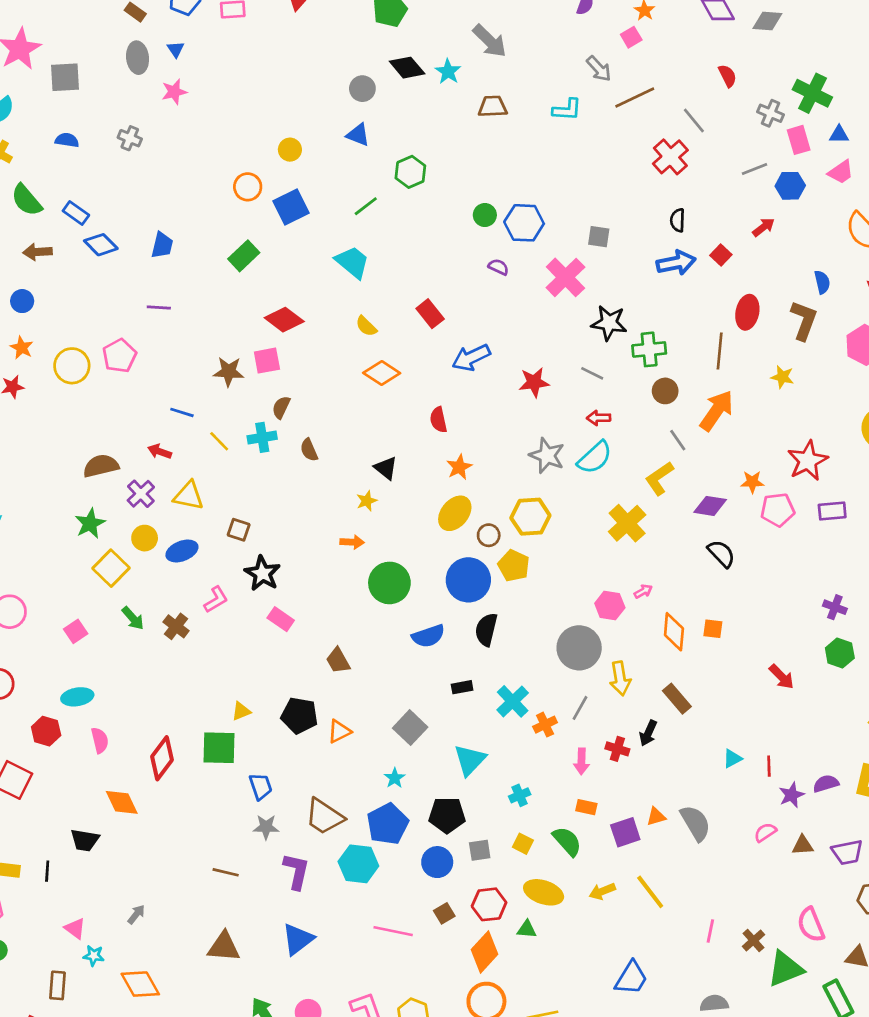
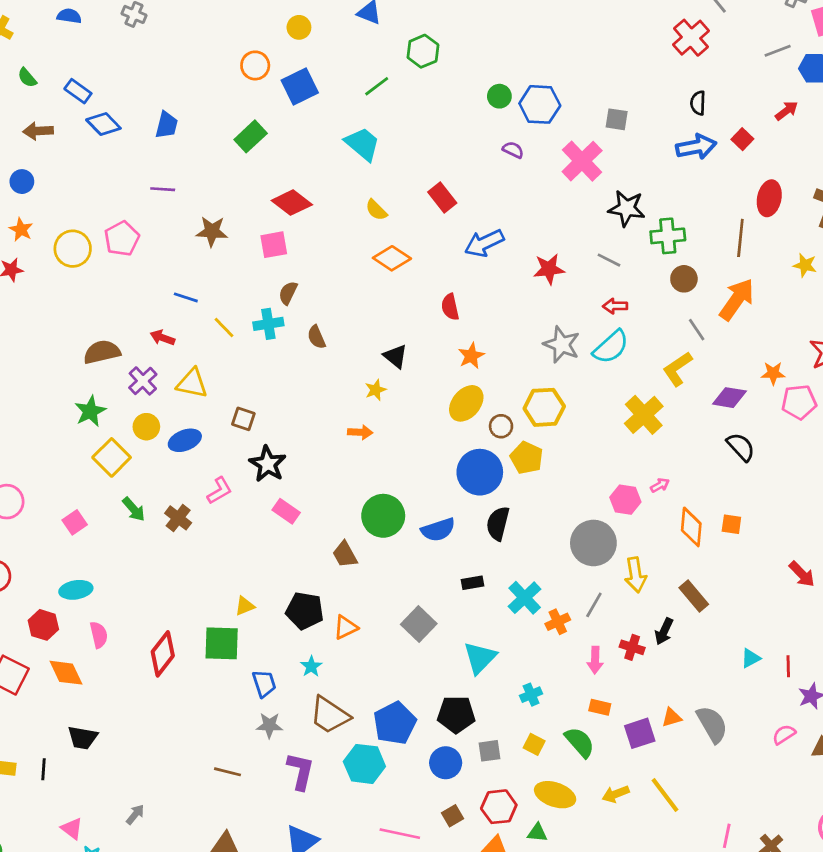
green semicircle: (27, 200) -> (27, 78), size x0.6
brown star: (229, 372) -> (212, 231), moved
green circle: (389, 583) -> (383, 516), moved
cyan star: (395, 778) -> (311, 666), moved
orange diamond: (122, 802) -> (66, 673), moved

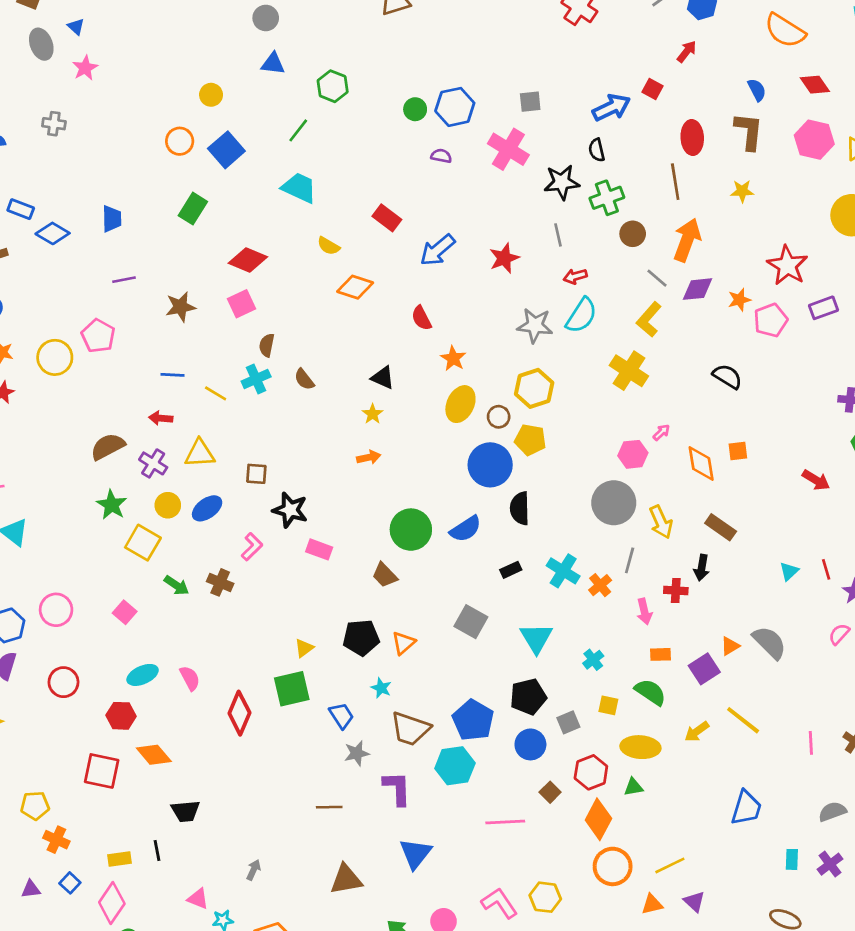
black semicircle: (698, 103) -> (597, 150), moved
gray line: (609, 260) -> (558, 235), turned 65
purple diamond: (729, 398) -> (698, 289), moved
pink semicircle: (99, 635) -> (190, 678), moved

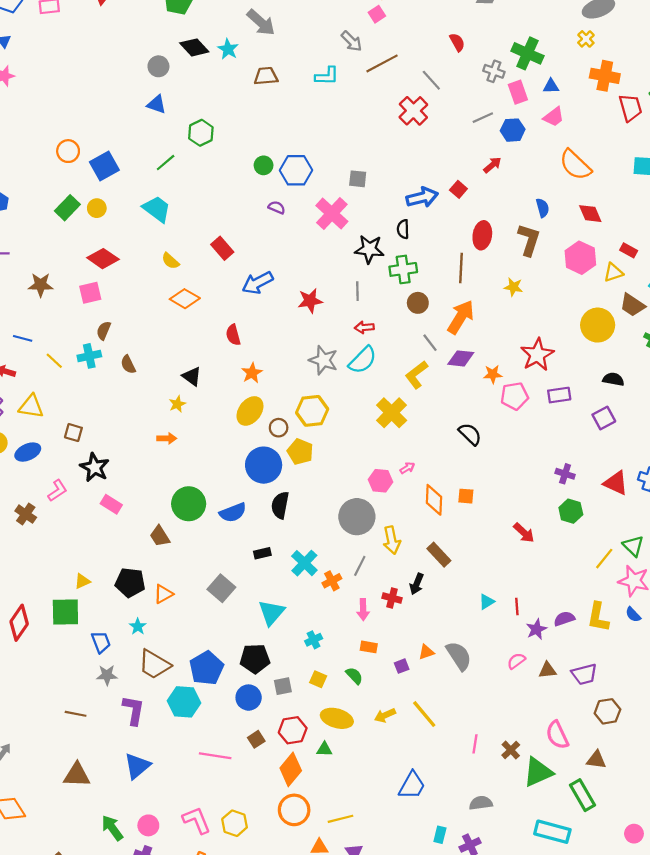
yellow circle: (211, 95) -> (97, 208), moved
purple square: (704, 669) -> (402, 666), size x0.6
green semicircle: (650, 692) -> (354, 676), size x0.7

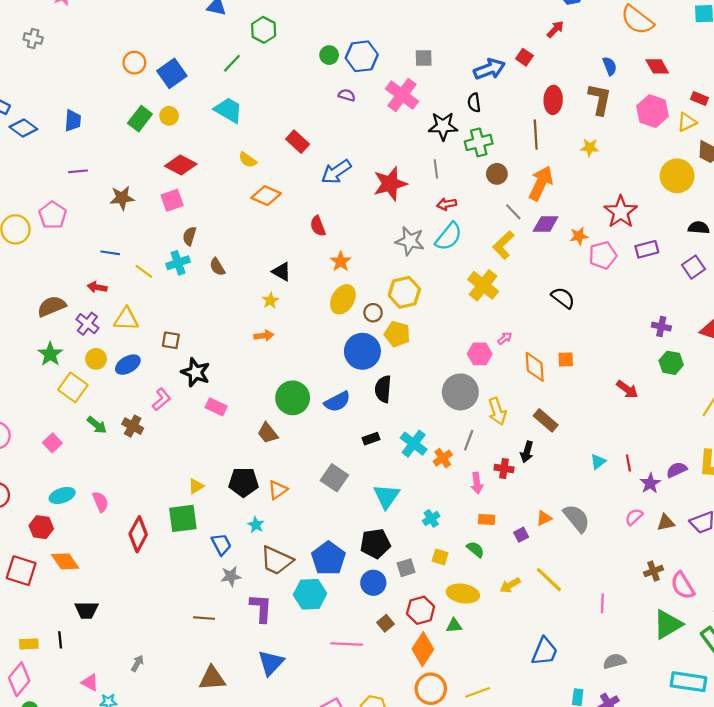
red star: (310, 301) -> (390, 184), size x1.4
brown cross: (511, 750) -> (654, 571), moved, turned 30

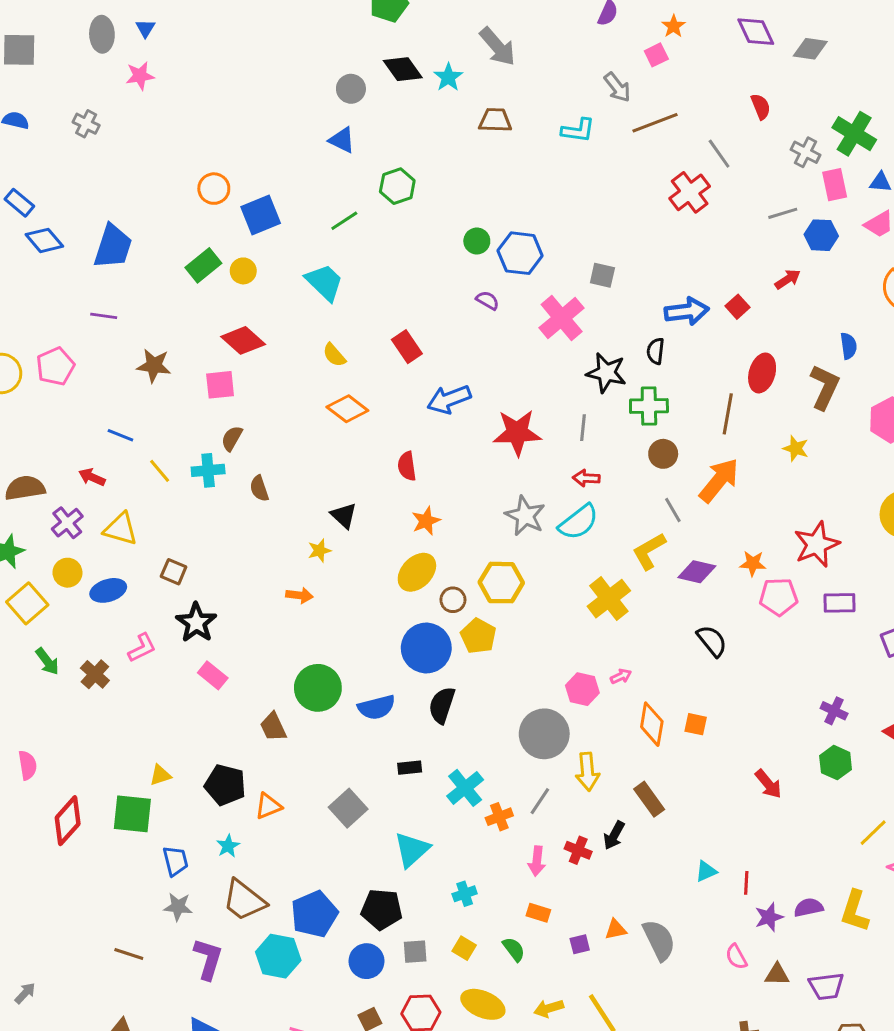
blue trapezoid: (73, 121) -> (113, 246), size x1.5
purple diamond: (546, 224) -> (697, 572), moved
pink semicircle: (634, 517) -> (736, 957), turned -90

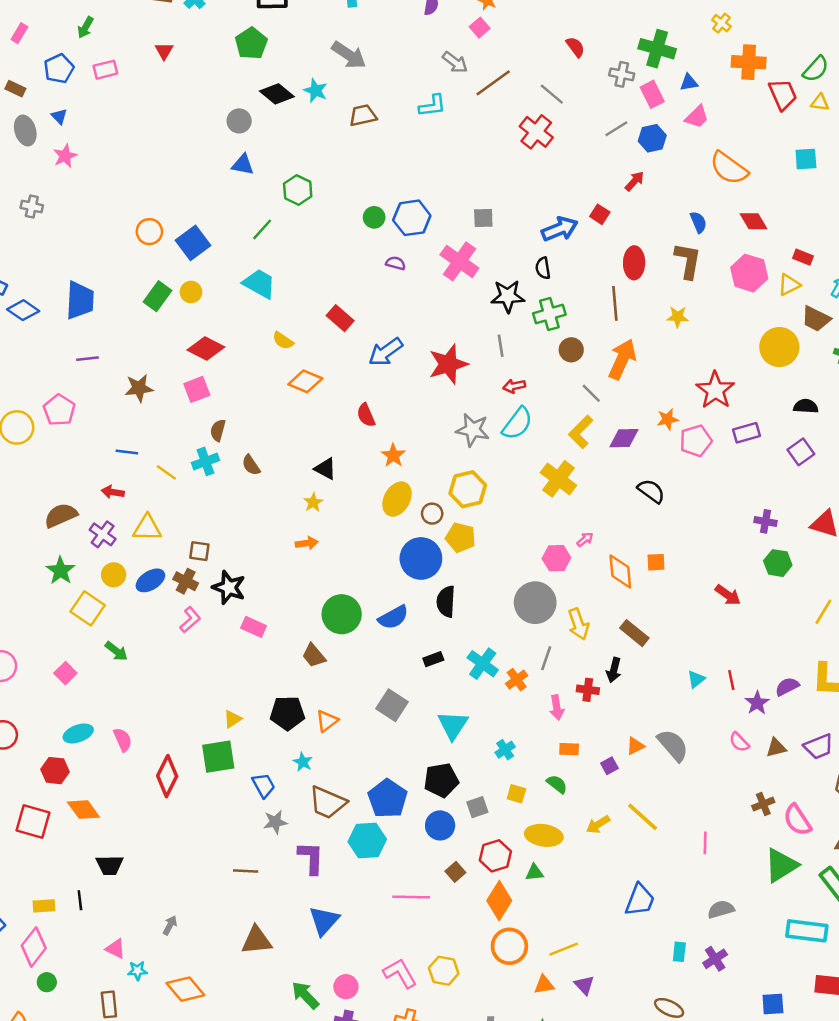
brown cross: (95, 674) -> (186, 581), moved

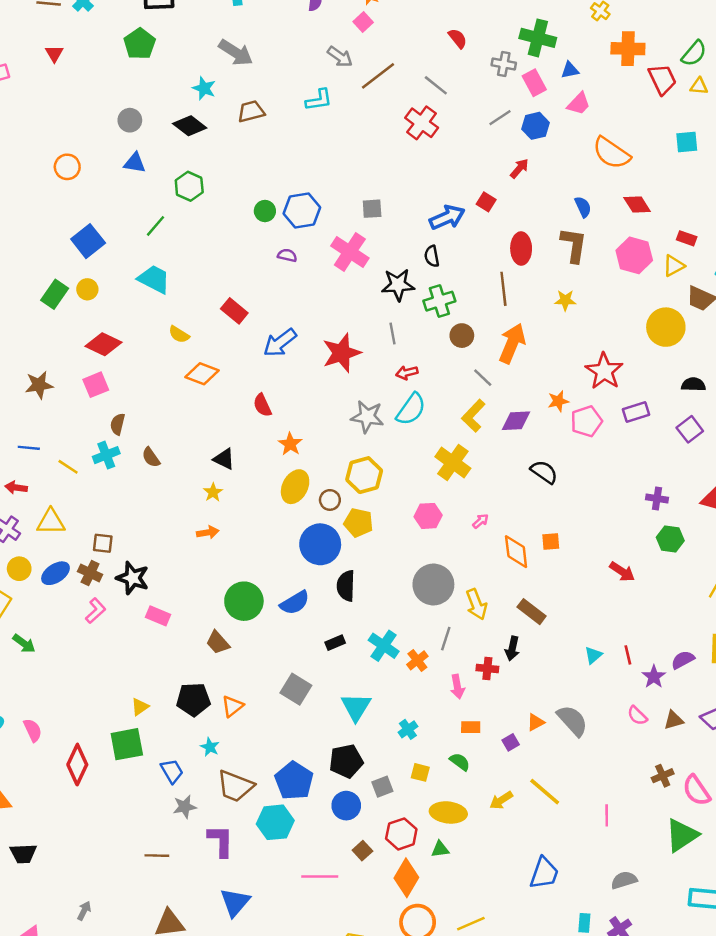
black diamond: (277, 94) -> (190, 126), moved
orange circle: (149, 232) -> (67, 167), moved
pink hexagon: (556, 558) -> (428, 516), moved

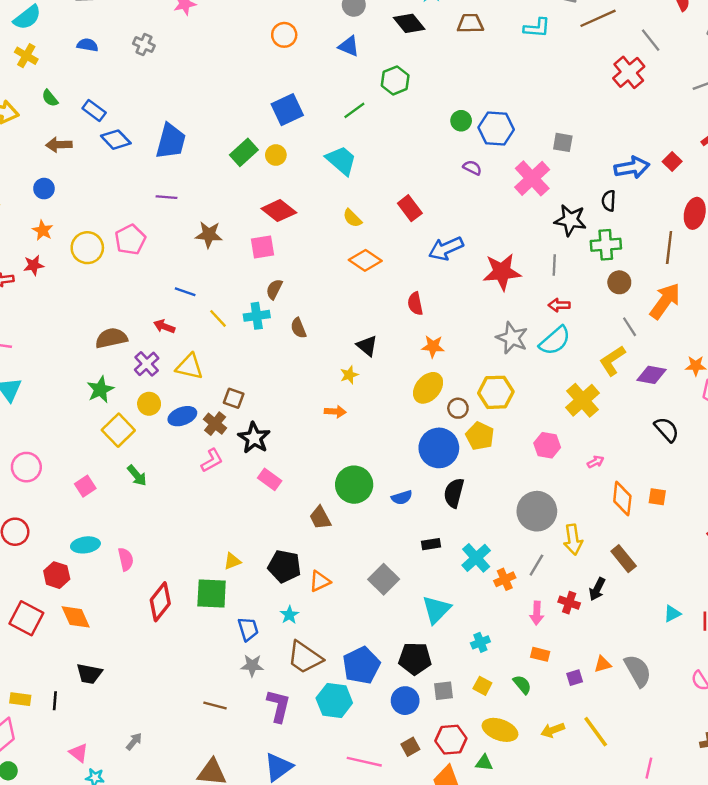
orange star: (290, 444) -> (433, 346), turned 30
blue semicircle: (295, 603) -> (402, 497), size x0.7

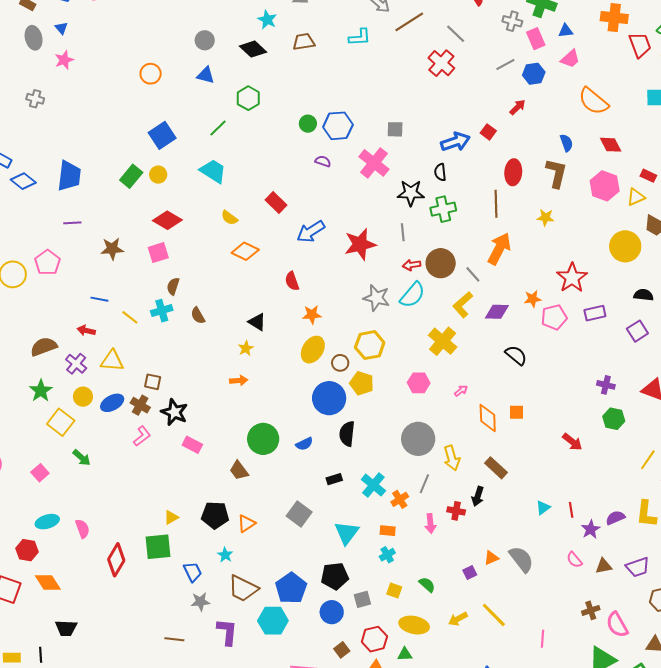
brown circle: (619, 282) -> (441, 263), moved, size x1.5
orange rectangle: (540, 654) -> (388, 531), moved

